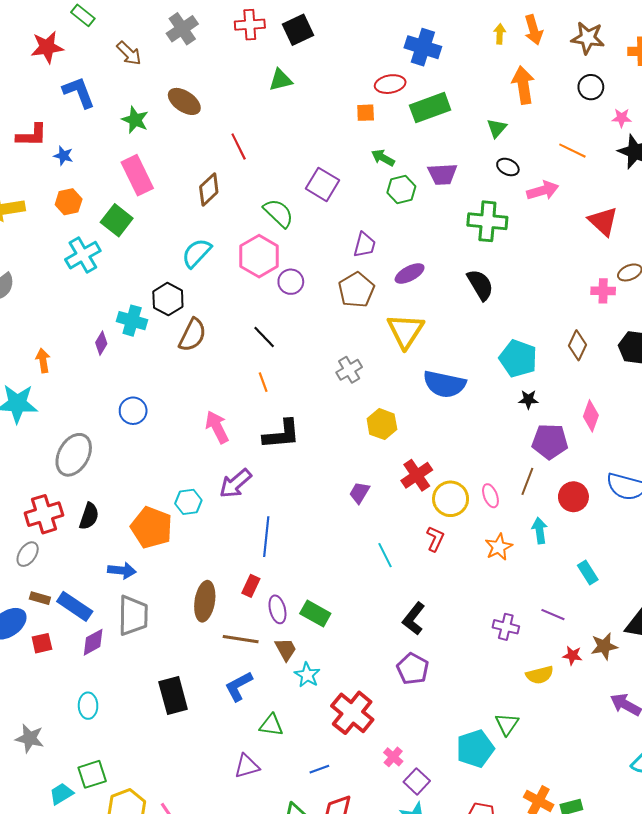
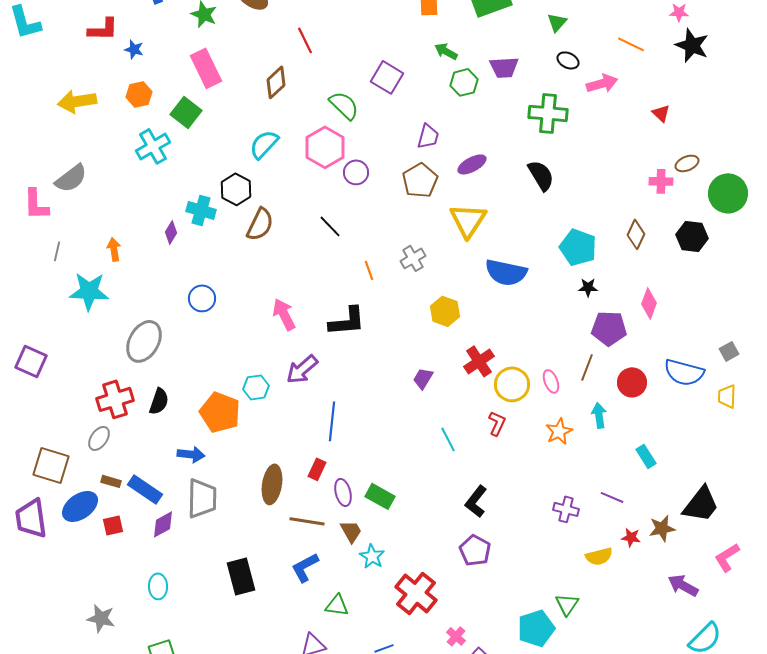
red triangle: (603, 221) -> (661, 113), size x0.6
orange line: (263, 382) -> (369, 270), moved

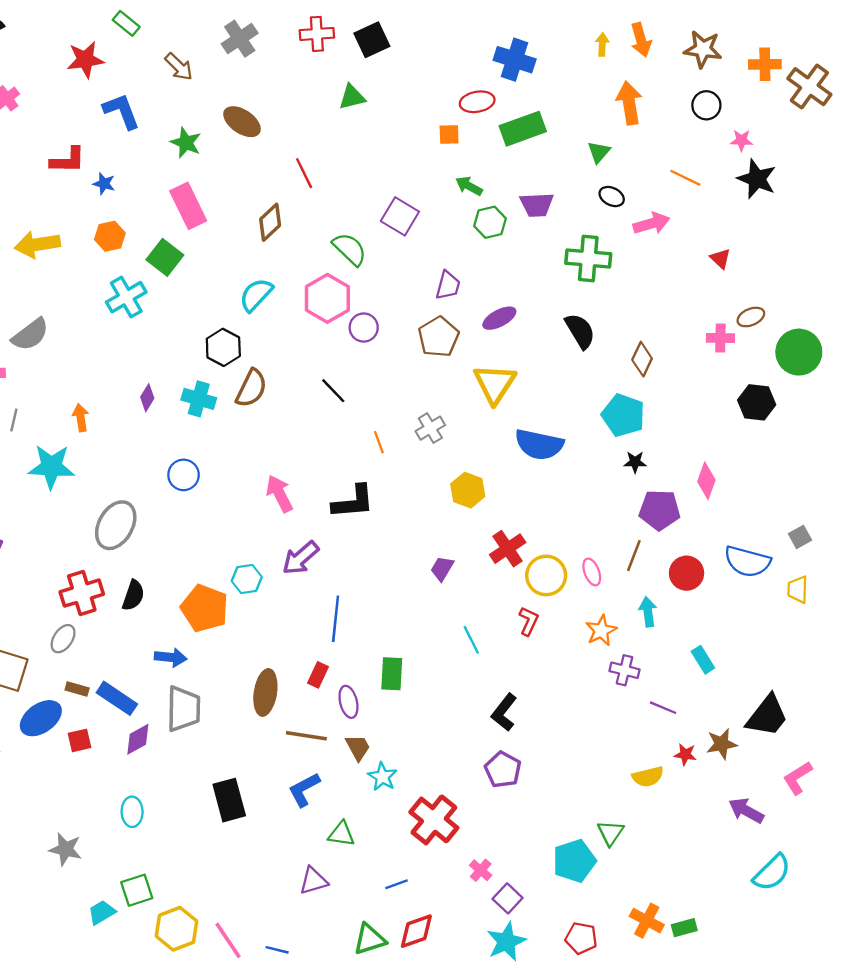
cyan cross: (201, 210) -> (199, 399), moved
brown diamond: (636, 234) -> (642, 359), moved
green rectangle: (380, 496) -> (392, 674), moved, turned 64
purple cross: (566, 509) -> (625, 670), moved

